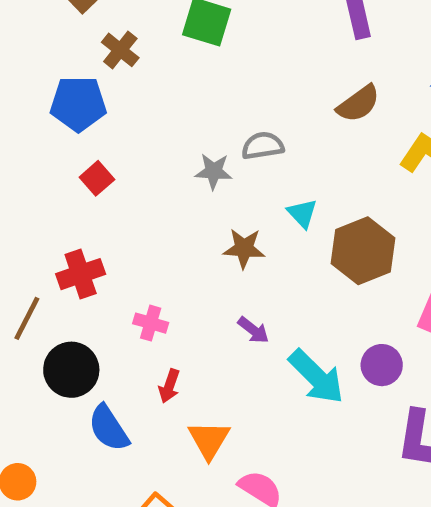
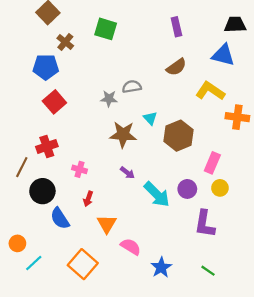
red square: (97, 178) -> (54, 102), size x1.5
brown star: (244, 248) -> (123, 135), size x1.4

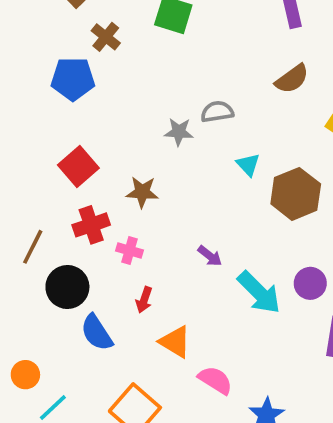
red square: (54, 102) -> (78, 166), moved
brown star: (123, 135) -> (142, 192), moved, size x0.7
red cross: (47, 147) -> (91, 225), moved
orange triangle: (107, 224) -> (175, 342), turned -30

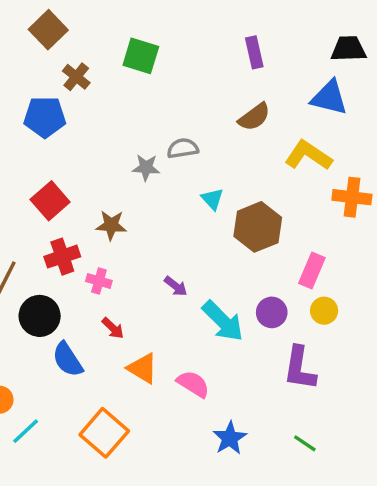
red arrow: (144, 300) -> (113, 328), turned -65
pink semicircle: (215, 380) -> (193, 384), moved

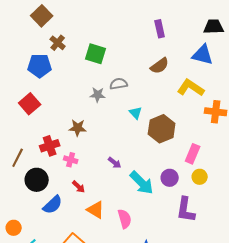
green square: (141, 56) -> (96, 54), moved
red square: (50, 201) -> (30, 104), moved
blue semicircle: (67, 360) -> (53, 205), turned -100
pink semicircle: (193, 384) -> (125, 219), turned 42

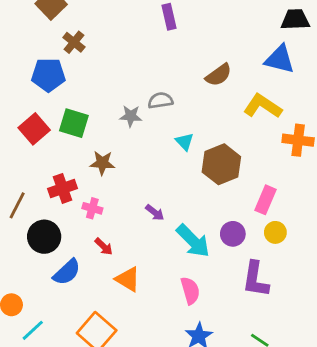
purple rectangle: (160, 29) -> (169, 17), moved
green square: (96, 54) -> (74, 123), moved
pink semicircle: (125, 219) -> (190, 291), moved

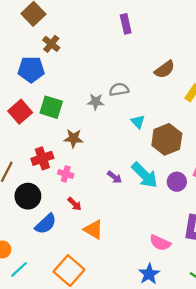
purple circle: (233, 234) -> (177, 182), moved
cyan arrow: (193, 241) -> (145, 175), moved
pink semicircle: (190, 291) -> (160, 243), moved, turned 130

